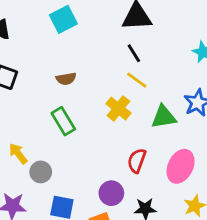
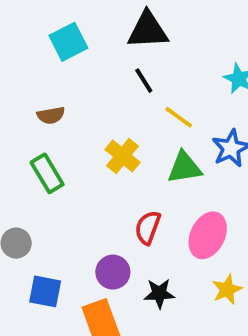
cyan square: (63, 19) -> (68, 42), moved
yellow line: (137, 80) -> (179, 117), moved

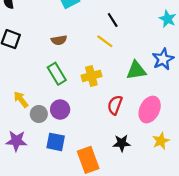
yellow line: (179, 117) -> (105, 41), moved
yellow cross: (123, 156) -> (91, 76), moved, turned 36
purple circle: (113, 272) -> (60, 110), moved

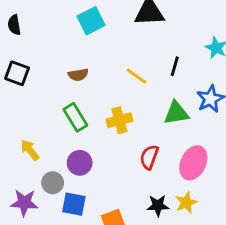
black line: (113, 20) -> (175, 66), moved, turned 48
gray circle: (39, 114) -> (53, 183), moved
yellow star: (161, 141) -> (186, 203), moved

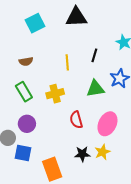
yellow line: (136, 76) -> (67, 62), turned 49
red semicircle: (149, 157) -> (76, 120), turned -36

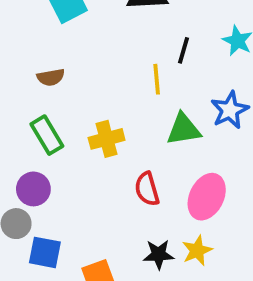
black line: (94, 55) -> (184, 50), moved
yellow line: (67, 62) -> (157, 79), moved
purple circle: (27, 124) -> (33, 189), moved

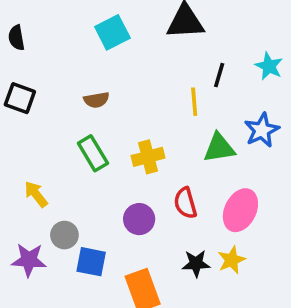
purple circle: (33, 189) -> (139, 219), moved

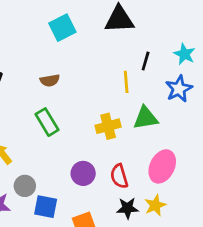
blue star: (262, 130) -> (179, 89), moved
yellow cross: (148, 157) -> (108, 126), moved
red semicircle: (185, 203) -> (119, 176), moved

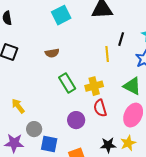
green triangle: (146, 118) -> (132, 86), moved, turned 36
green rectangle: (47, 122) -> (67, 83), moved
red semicircle: (119, 176) -> (100, 108), moved

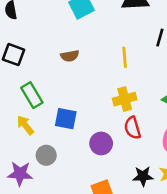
yellow line: (107, 54) -> (125, 57), moved
green rectangle: (67, 83) -> (32, 95), moved
blue square: (49, 144) -> (66, 119), moved

